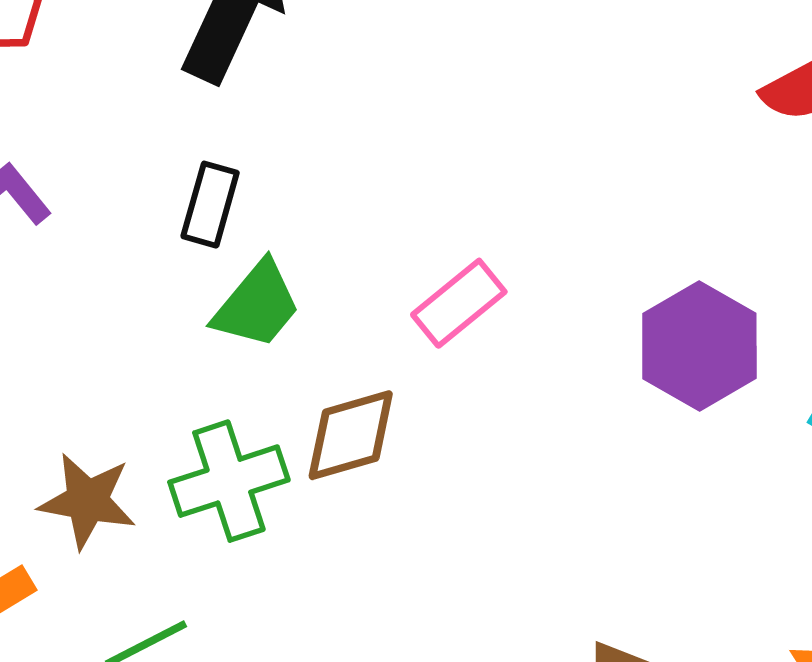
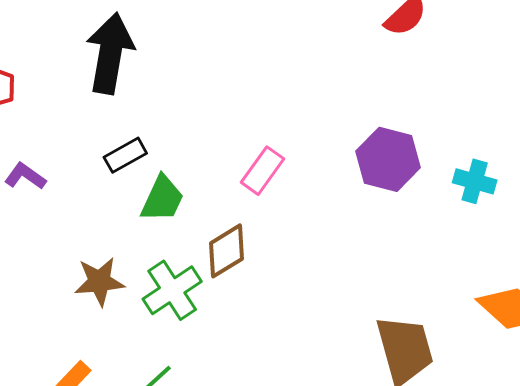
black rectangle: (210, 205) -> (125, 155), turned 60
brown star: (87, 501) -> (99, 282), moved

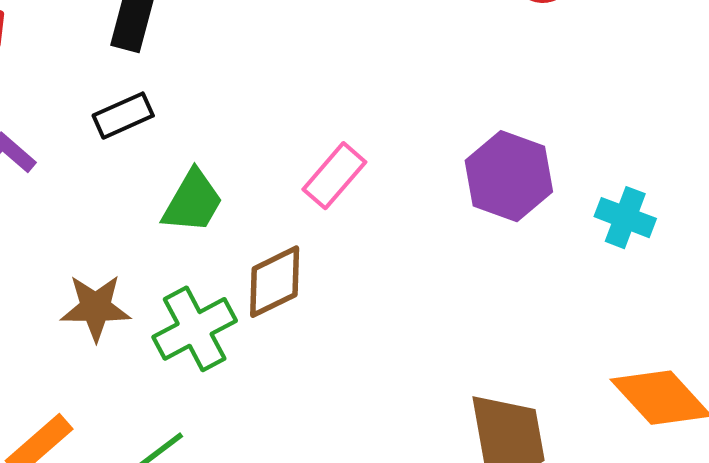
black rectangle: (125, 155) -> (123, 116), moved

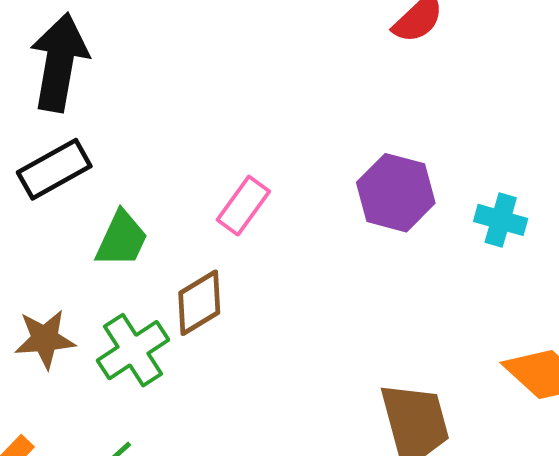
black rectangle: (123, 116) -> (54, 169), size x1.4

